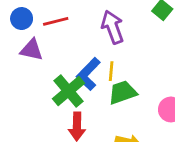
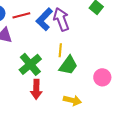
blue L-shape: (88, 74) -> (44, 19), moved
green trapezoid: (122, 92) -> (68, 65), turned 145

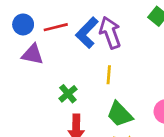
green cross: (30, 64) -> (68, 94), size x0.6
green trapezoid: (68, 65) -> (120, 114), moved, turned 100

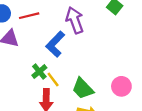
blue L-shape: (87, 33) -> (55, 44), moved
yellow line: (109, 75) -> (53, 79), moved, turned -42

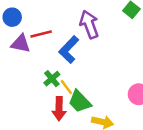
red line: (29, 16) -> (41, 34), moved
green trapezoid: (83, 89) -> (80, 101), moved

